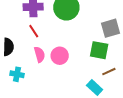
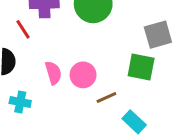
red line: (34, 31) -> (23, 29), moved
brown line: (109, 72) -> (106, 98), moved

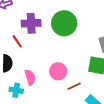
pink semicircle: (53, 73) -> (30, 77), moved

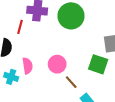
red line: (17, 41) -> (20, 27), turned 40
brown line: (74, 86) -> (71, 82), turned 64

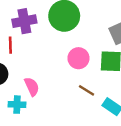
pink circle: (57, 64) -> (78, 58), moved

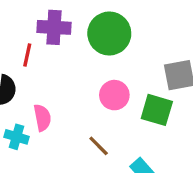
brown line: (86, 90) -> (99, 146), moved

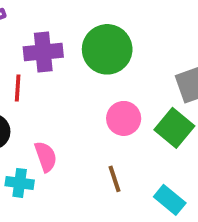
green square: (157, 110) -> (174, 128), turned 32
brown line: (99, 146) -> (115, 179), turned 35

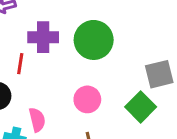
pink circle: (124, 118) -> (87, 99), moved

